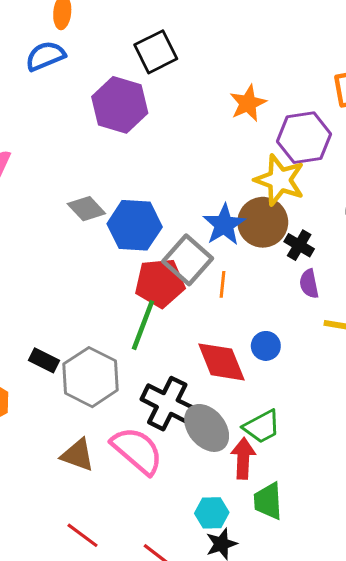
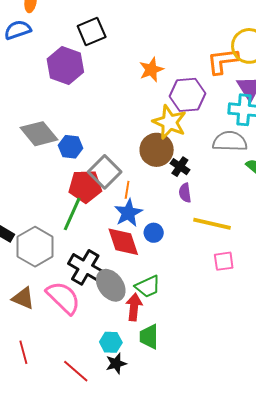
gray diamond: (86, 209) -> (39, 134), size x1.5
blue hexagon: (135, 225) -> (71, 147), size x0.7
blue star: (224, 225) -> (128, 213), moved
red line: (83, 535) -> (23, 352), turned 35

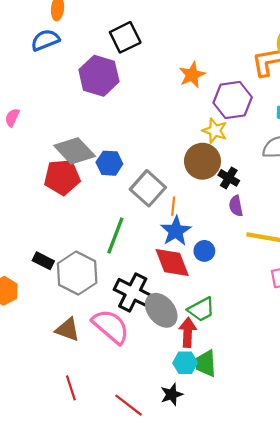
yellow star: (169, 122) -> (215, 131), size x0.7
red pentagon: (85, 186) -> (62, 177), moved
cyan hexagon: (111, 342) -> (185, 363), moved

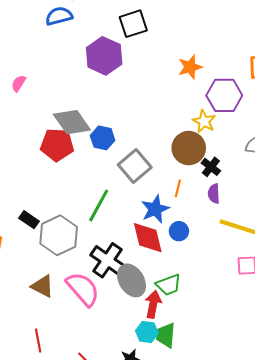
orange line: (173, 206) -> (178, 188), moved

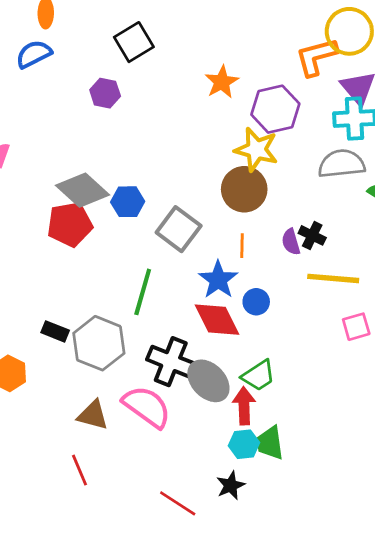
purple hexagon: (104, 56) -> (105, 93), size x0.6
yellow star: (204, 121) -> (256, 150), size x1.4
black cross: (211, 167) -> (312, 235), moved
red line: (38, 341) -> (80, 470), moved

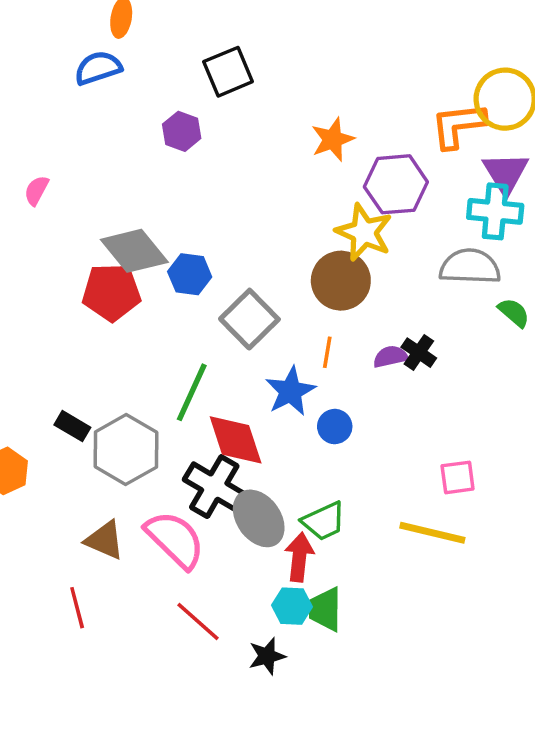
purple semicircle: (291, 242) -> (390, 357), turned 85
yellow line: (333, 278) -> (432, 533), moved
red diamond: (217, 320) -> (236, 440), moved
red line: (178, 503) -> (198, 622), moved

